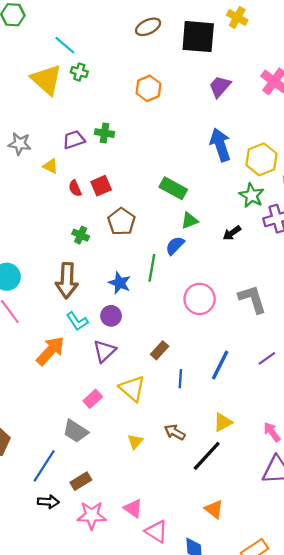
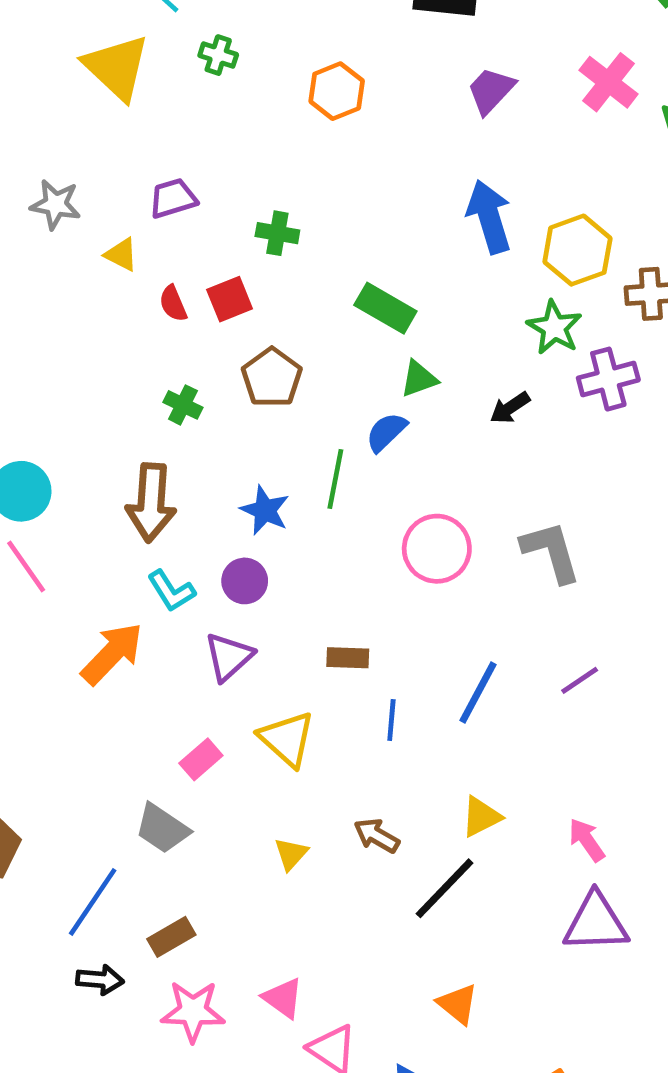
green cross: (79, 72) -> (218, 55), moved
green cross: (104, 133) -> (277, 233), moved
brown rectangle: (160, 350) -> (348, 658), turned 48

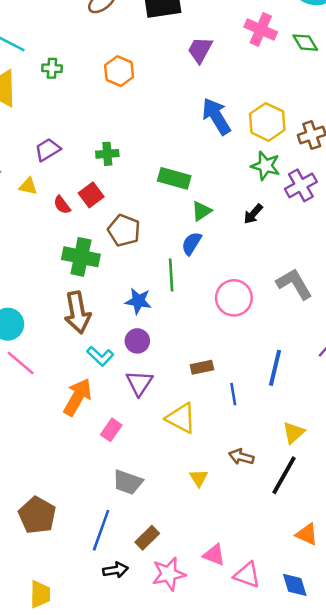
green cross: (183, 405) -> (81, 257), size x1.8
pink rectangle: (201, 759) -> (111, 430), moved

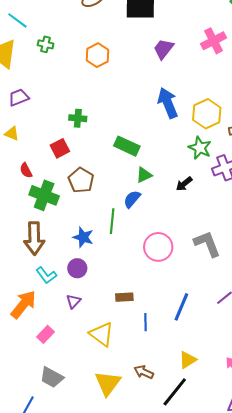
pink cross: (261, 29) -> (214, 41), turned 30
purple trapezoid: (48, 150) -> (19, 97), moved
red semicircle: (62, 205) -> (26, 170), moved
purple triangle: (139, 383) -> (73, 301), size x0.7
yellow triangle: (199, 478) -> (108, 383), size x1.8

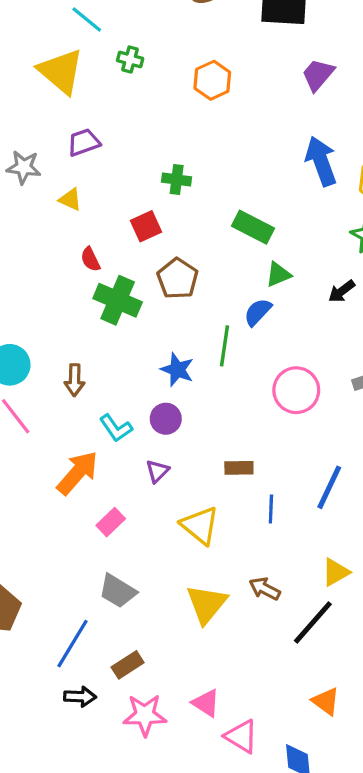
brown arrow: (34, 238) -> (75, 380), moved, size x0.6

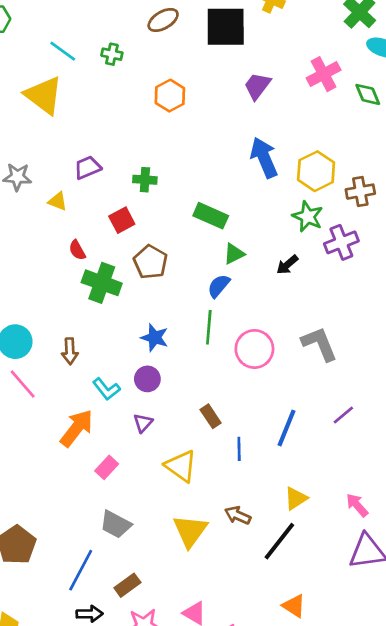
green cross: (130, 59) -> (112, 54), moved
purple trapezoid: (84, 142) -> (88, 168), moved
green line: (224, 346) -> (209, 327), moved
brown rectangle: (239, 468) -> (211, 416), turned 60

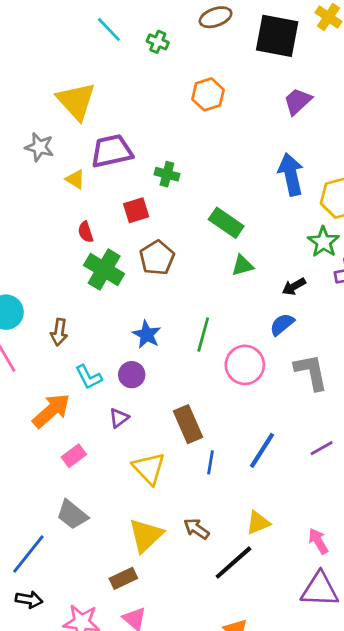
yellow triangle: (44, 95) -> (76, 101), moved
purple trapezoid: (88, 168) -> (112, 151), size x1.5
blue semicircle: (219, 286) -> (282, 324), moved
brown rectangle: (211, 416) -> (188, 424), size x1.5
brown rectangle: (127, 585) -> (123, 578), moved

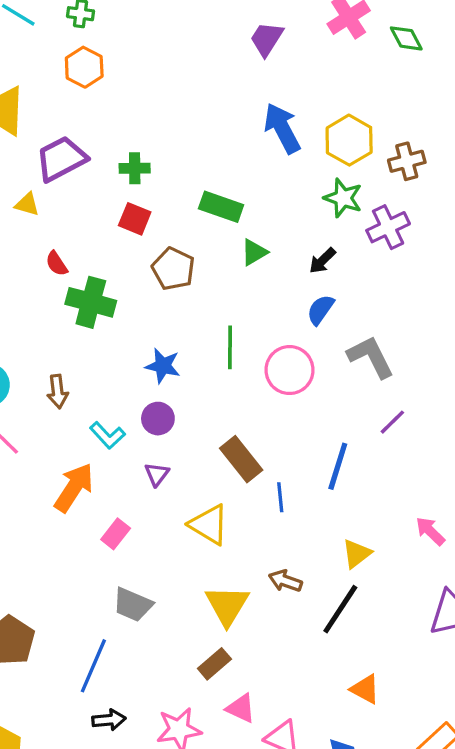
orange hexagon: (208, 94) -> (84, 67), moved
red square: (136, 210) -> (135, 219), moved, turned -35
brown pentagon: (157, 258) -> (173, 269), moved
purple line: (322, 448) -> (392, 422), moved
pink arrow: (318, 541) -> (430, 531), moved

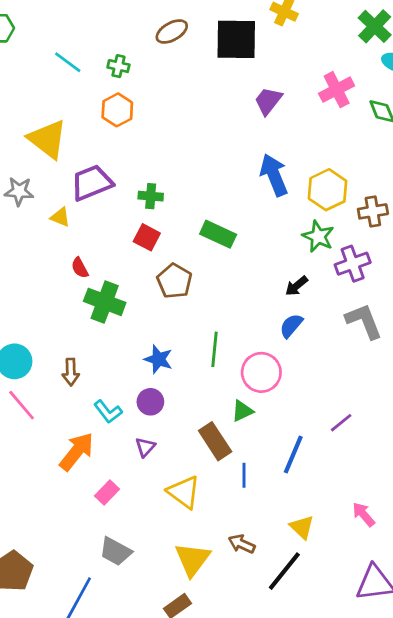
green triangle: (254, 252) -> (242, 411), moved
gray L-shape: (371, 357) -> (364, 321), moved
yellow triangle: (357, 554) -> (302, 527), turned -44

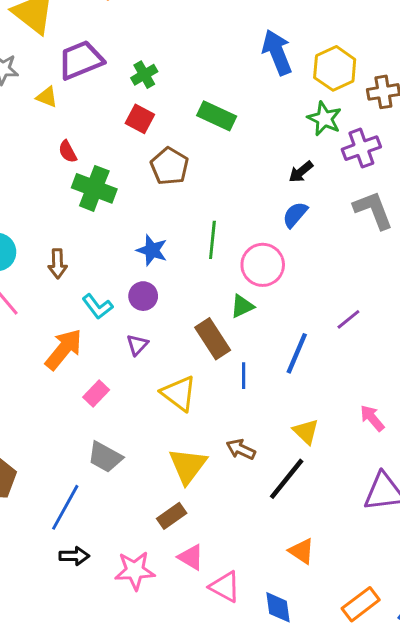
green cross: (151, 196) -> (144, 75), turned -35

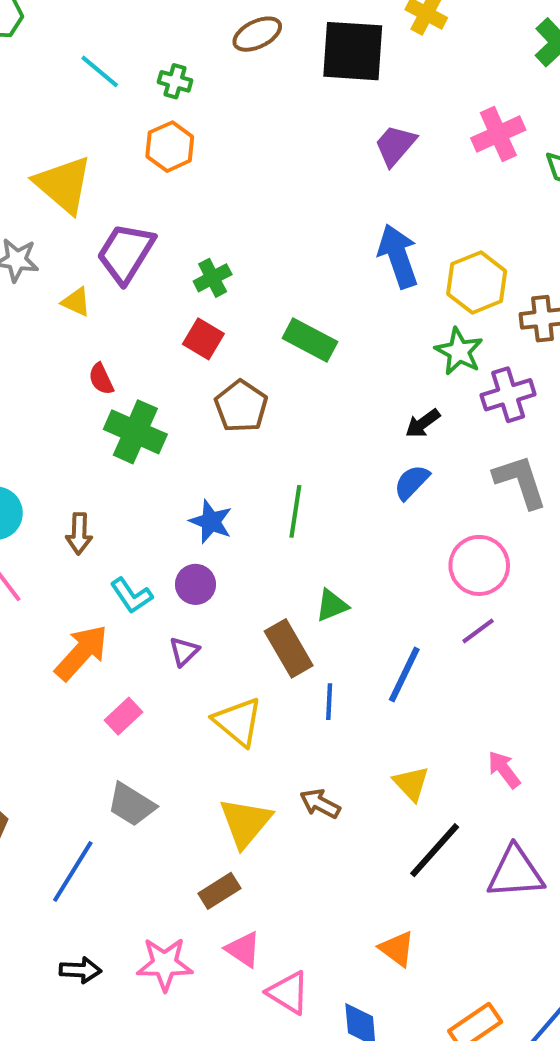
purple trapezoid: (81, 60) -> (126, 253), turned -39
pink circle: (263, 265) -> (479, 565), moved
black line: (287, 479) -> (435, 850), moved
black arrow: (74, 556) -> (80, 970), moved

